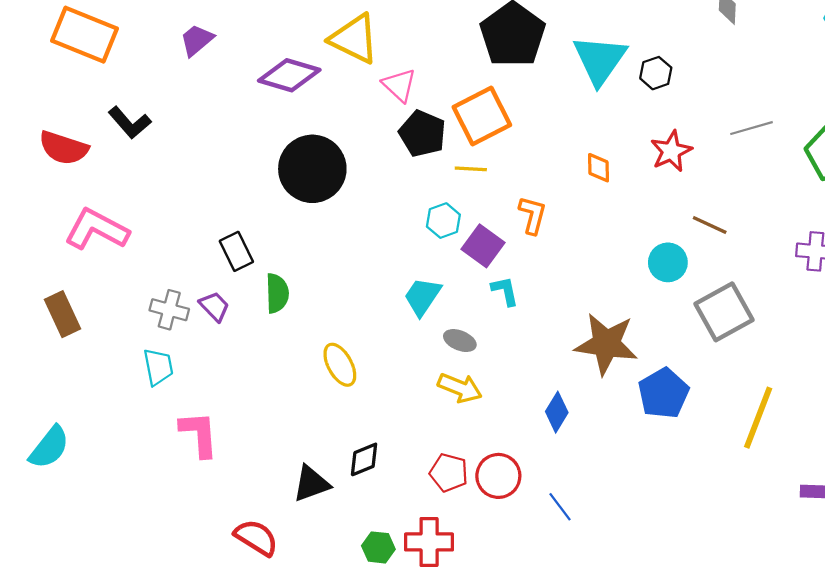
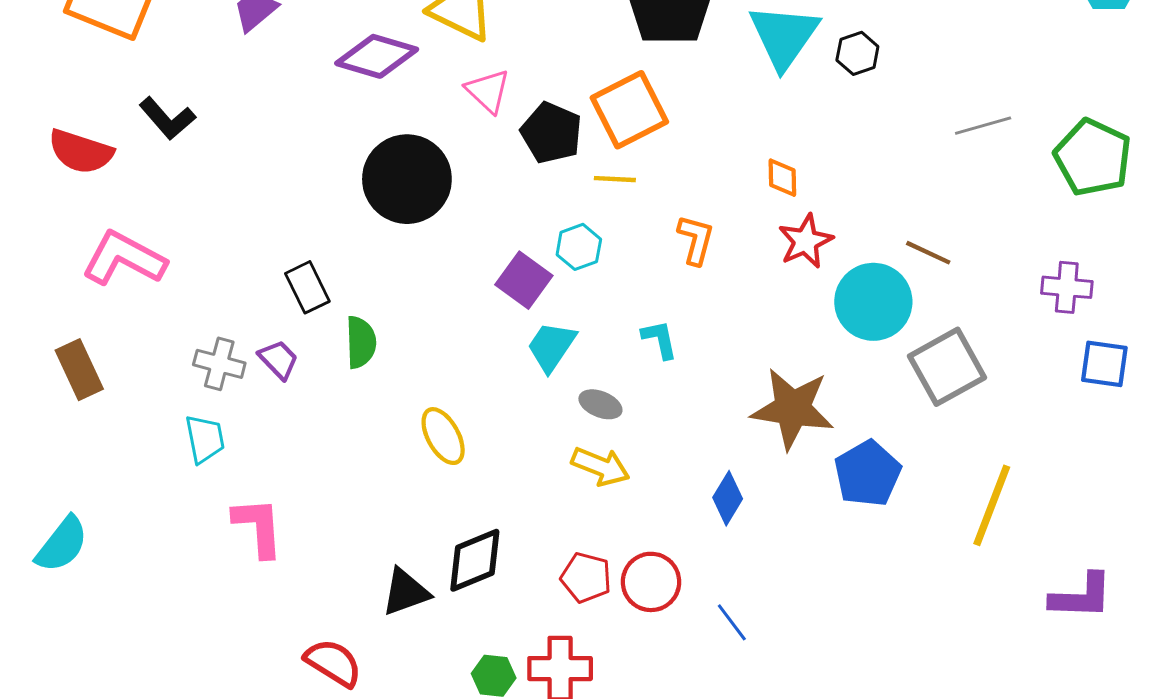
pink triangle: (399, 85) -> (488, 91), moved
red star: (671, 151) -> (805, 241), moved
purple square: (483, 246) -> (524, 280), moved
cyan circle: (668, 262) -> (873, 302), size x1.5
black diamond: (364, 459) -> (475, 560), size x1.4

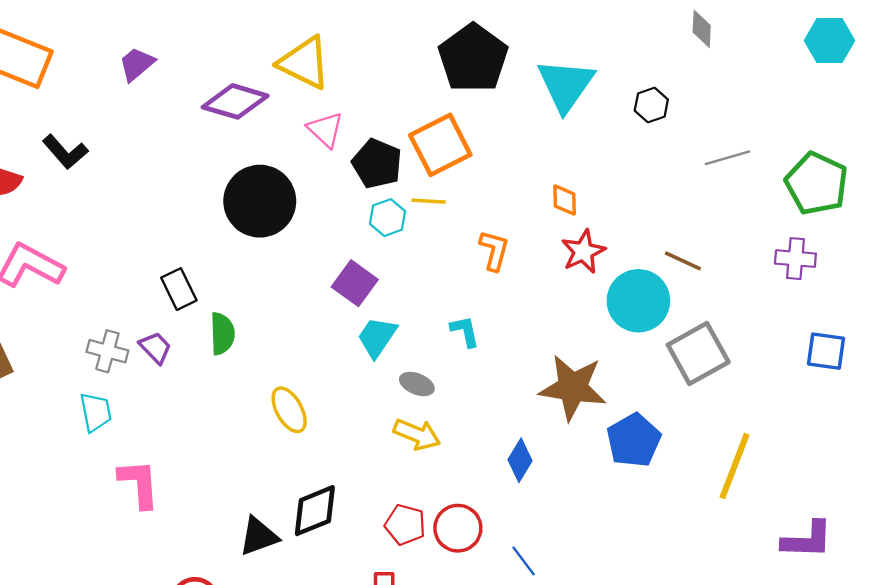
black hexagon: (857, 53) -> (651, 105), moved
cyan hexagon: (579, 247) -> (388, 218), moved
purple cross: (1067, 287) -> (795, 259), moved

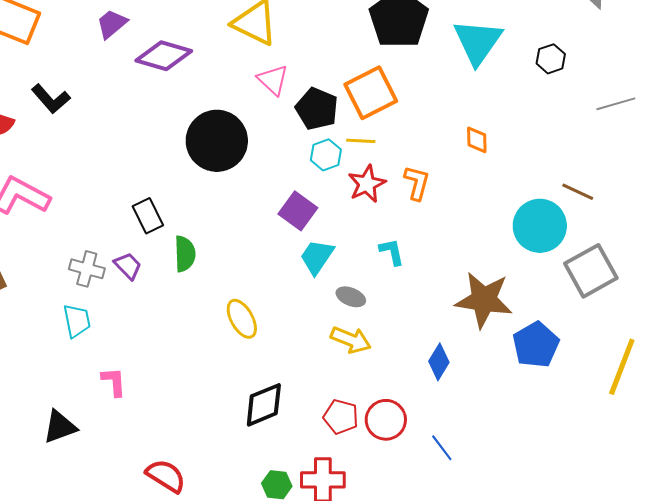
purple diamond: (235, 101) -> (164, 56), moved
red star: (583, 252) -> (367, 184), moved
pink L-shape: (139, 484) -> (114, 382), size x0.7
black triangle: (259, 536) -> (60, 427), moved

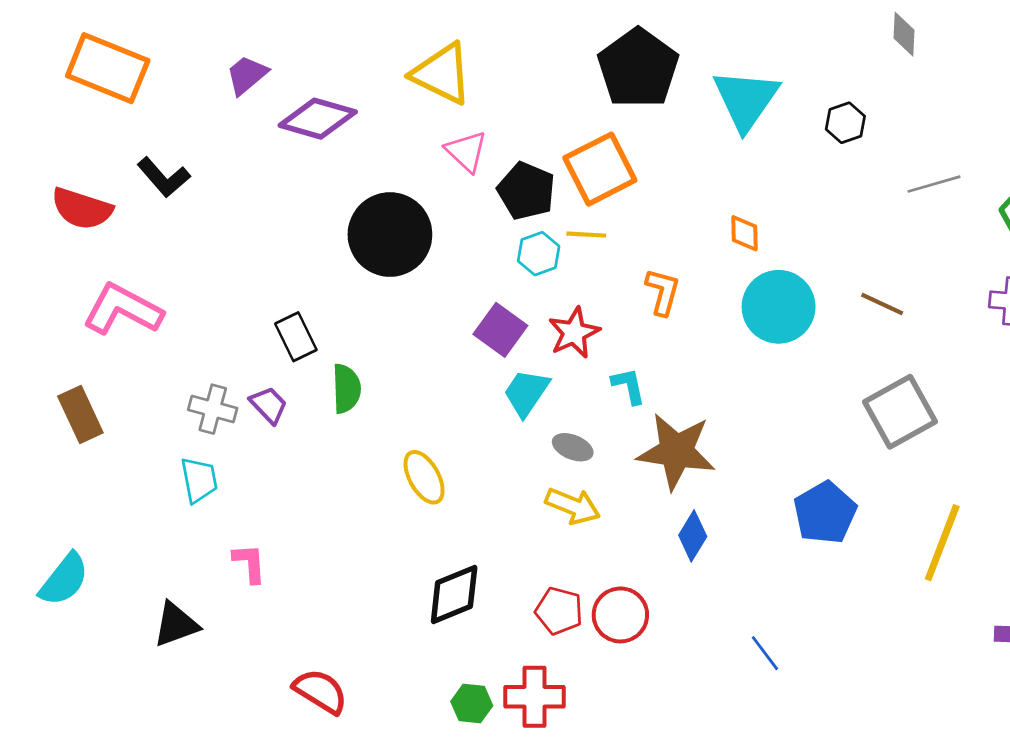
red star: (367, 184) -> (574, 333), moved
cyan circle: (540, 226) -> (779, 307), moved
brown star: (484, 300) -> (676, 451), moved
blue line: (442, 448) -> (765, 653), moved

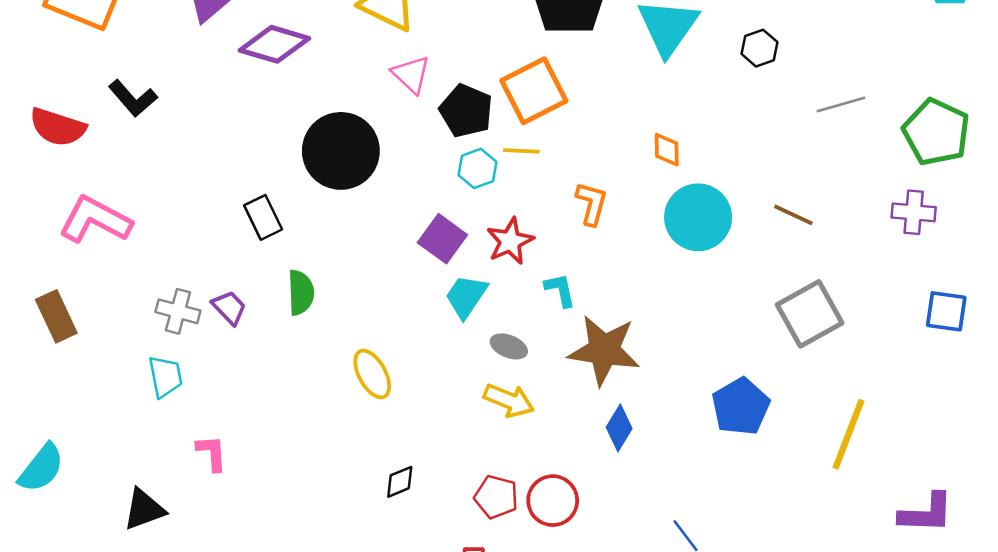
black rectangle: (296, 337) -> (263, 217), moved
black diamond: (454, 594) -> (400, 482), size x0.6

